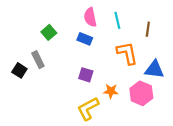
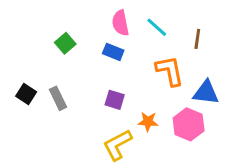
cyan line: (117, 20) -> (157, 27), turned -35
gray rectangle: (38, 60) -> (58, 98), moved

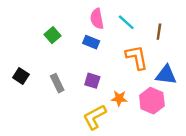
gray rectangle: (58, 98) -> (57, 83), moved

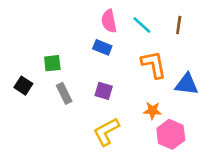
brown line: (159, 32) -> (179, 25), moved
green square: (52, 35) -> (52, 63), moved, turned 35
orange star: (119, 98) -> (152, 111), moved
pink hexagon: (152, 101) -> (171, 134), moved

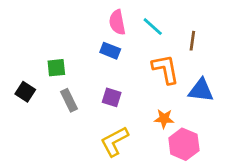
brown line: (179, 25) -> (192, 41), moved

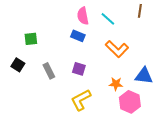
brown line: (192, 41) -> (140, 11), moved
green square: (56, 68) -> (31, 39), moved
orange L-shape: (165, 69) -> (117, 49), turned 145
blue triangle: (201, 90) -> (144, 76), moved

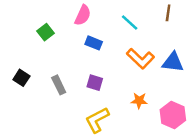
pink semicircle: (83, 16) -> (83, 15), moved, turned -144
green square: (31, 39) -> (45, 32), moved, turned -32
blue triangle: (144, 76) -> (173, 62), moved
pink hexagon: (130, 102) -> (173, 115), moved

